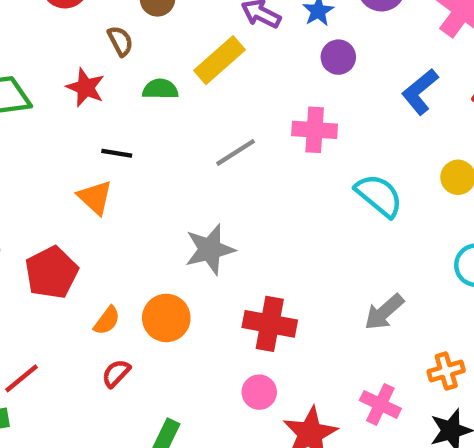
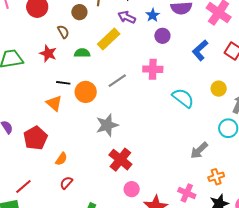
gray arrow: (384, 312) -> (199, 150), moved
orange circle: (166, 318) -> (86, 92), moved
red cross: (270, 324) -> (120, 160), moved, turned 30

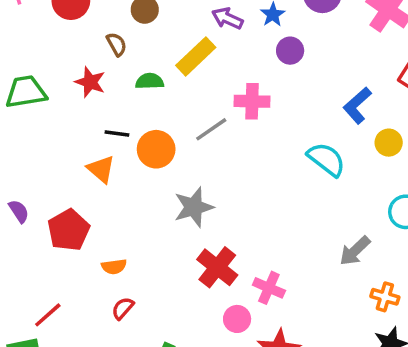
blue L-shape: (200, 50) -> (357, 105), moved
pink cross: (153, 69) -> (252, 101), moved
orange semicircle: (61, 159) -> (114, 267), turned 48
orange cross: (216, 177) -> (385, 297), turned 35
pink cross: (187, 193) -> (269, 288), moved

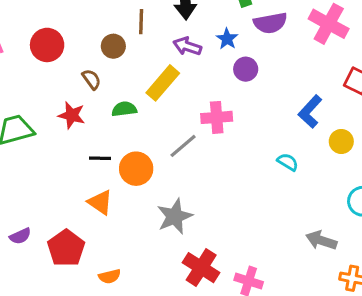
cyan semicircle: (326, 159) -> (288, 162), size x0.6
orange triangle: (101, 169) -> (100, 202), moved
purple semicircle: (19, 211) -> (20, 236), turned 105
gray arrow: (355, 251) -> (321, 240), turned 68

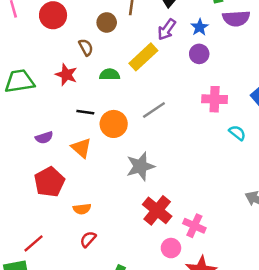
purple arrow: (187, 46) -> (167, 29), turned -80
purple circle: (246, 69) -> (199, 54), moved
pink cross: (217, 117) -> (215, 99), moved
purple semicircle: (20, 236) -> (44, 138), moved

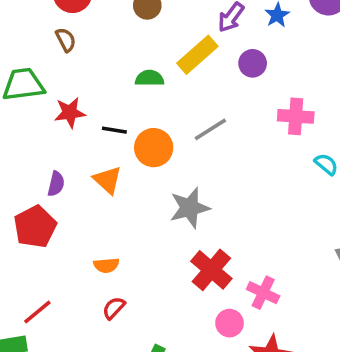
brown semicircle: (86, 47) -> (66, 40), moved
purple circle: (199, 54) -> (253, 63), moved
red star: (66, 75) -> (70, 113), moved, turned -30
purple semicircle: (44, 138) -> (56, 184), moved, turned -60
red pentagon: (49, 182) -> (35, 227), moved

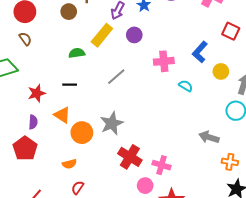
red star: (70, 113) -> (37, 93), moved
black line: (114, 130) -> (70, 85), moved
orange circle: (154, 148) -> (82, 133), moved

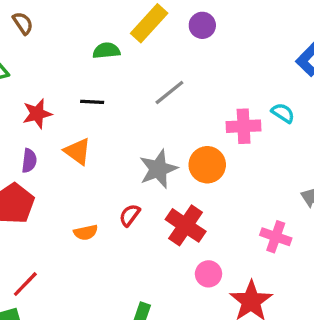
pink cross: (164, 61) -> (244, 126), moved
orange circle: (82, 133) -> (207, 165), moved
pink cross: (161, 165) -> (276, 237), moved
red semicircle: (78, 188) -> (130, 215), moved

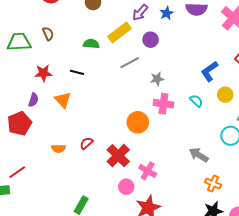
brown semicircle: (23, 23) -> (48, 34), moved
gray line: (169, 92) -> (130, 63), moved
cyan semicircle: (283, 113) -> (196, 101), moved
gray star: (158, 169) -> (157, 79), moved, size x0.6
pink cross: (276, 237) -> (148, 171), moved

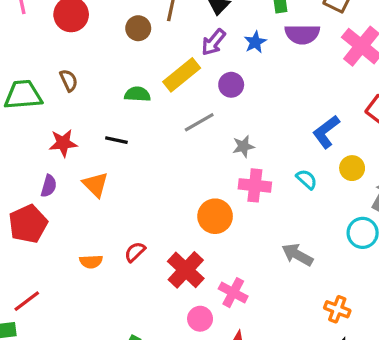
gray arrow: (199, 155) -> (297, 255), moved

